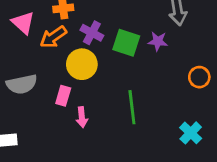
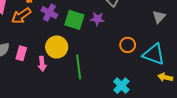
yellow circle: (82, 64) -> (57, 47), moved
pink rectangle: (63, 96) -> (21, 53), moved
pink arrow: (82, 117) -> (42, 64), moved

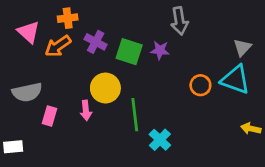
pink rectangle: (21, 53) -> (49, 116), moved
cyan triangle: (154, 54) -> (235, 80), moved
cyan cross: (121, 86) -> (160, 140), moved

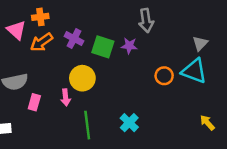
orange cross: (68, 18) -> (40, 17), moved
green line: (135, 115) -> (87, 125), moved
yellow arrow: (251, 129) -> (207, 123), moved, turned 35

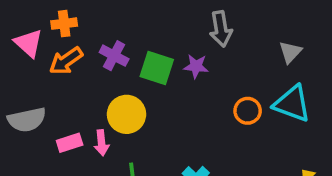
gray triangle: (200, 43) -> (290, 52), moved
pink rectangle: (34, 102) -> (70, 143), moved, turned 56

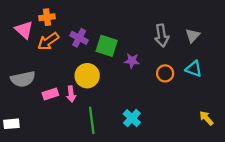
gray arrow: (221, 29) -> (162, 36), moved
purple star: (196, 66) -> (132, 61), moved
cyan triangle: (292, 104) -> (194, 69), size x0.7

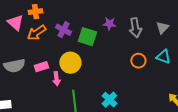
purple star: (132, 61) -> (109, 24), moved
pink rectangle: (50, 94) -> (41, 67), moved

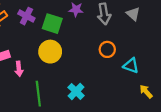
gray triangle: (162, 28) -> (133, 14), turned -32
cyan triangle: (163, 57) -> (131, 66), moved
yellow circle: (70, 63) -> (50, 52), moved

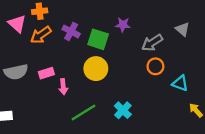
gray arrow: (104, 14) -> (152, 43), moved, turned 66
green line: (38, 94) -> (83, 112), turned 65

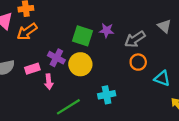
purple star: (123, 25) -> (107, 30), moved
purple cross: (71, 31) -> (56, 58), moved
cyan cross: (123, 110) -> (107, 95), moved, turned 35

